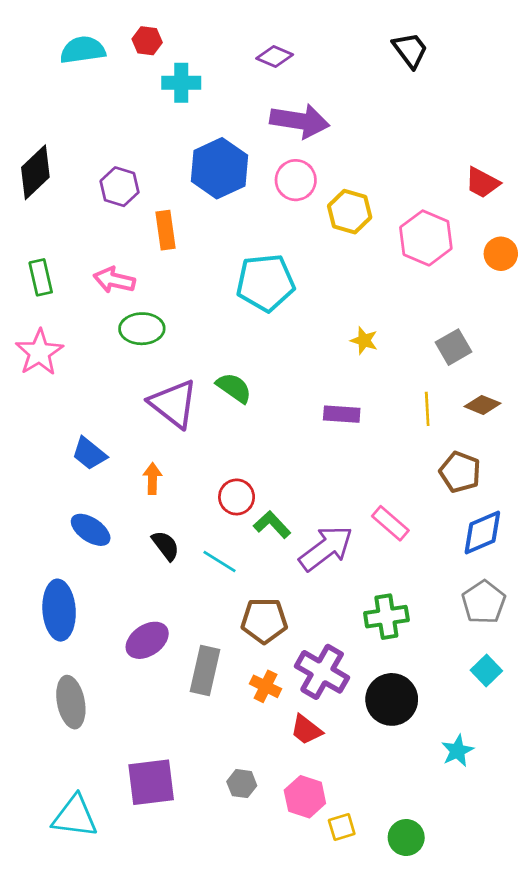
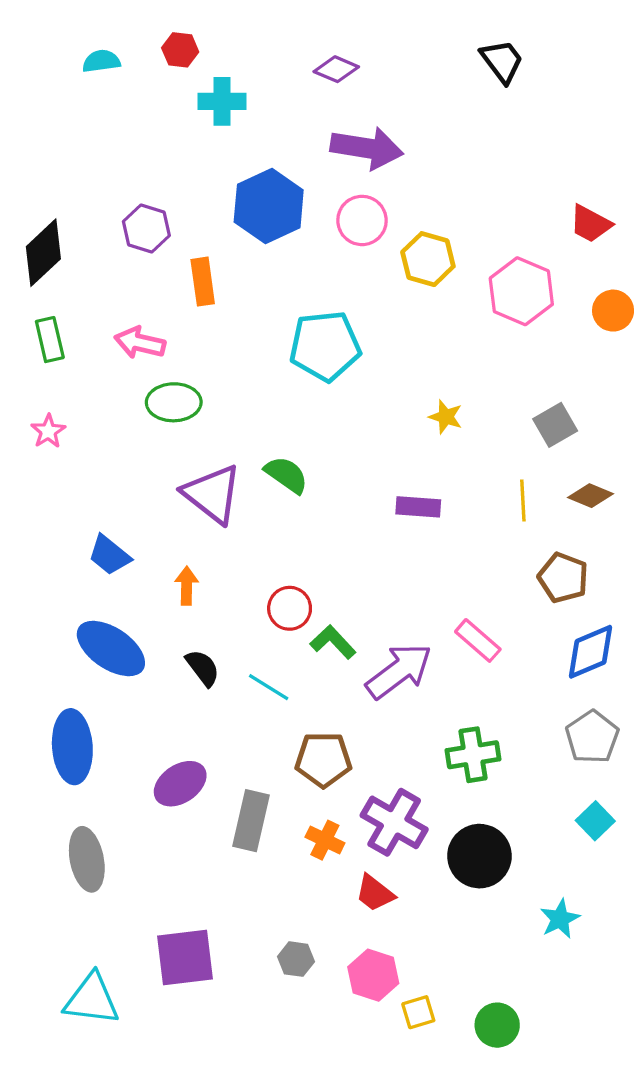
cyan semicircle: (83, 50) -> (101, 61), size x0.7
black diamond: (35, 172) -> (43, 253), moved
pink star: (39, 352) -> (48, 431), size x0.6
blue ellipse: (91, 530) -> (111, 649), size x1.4

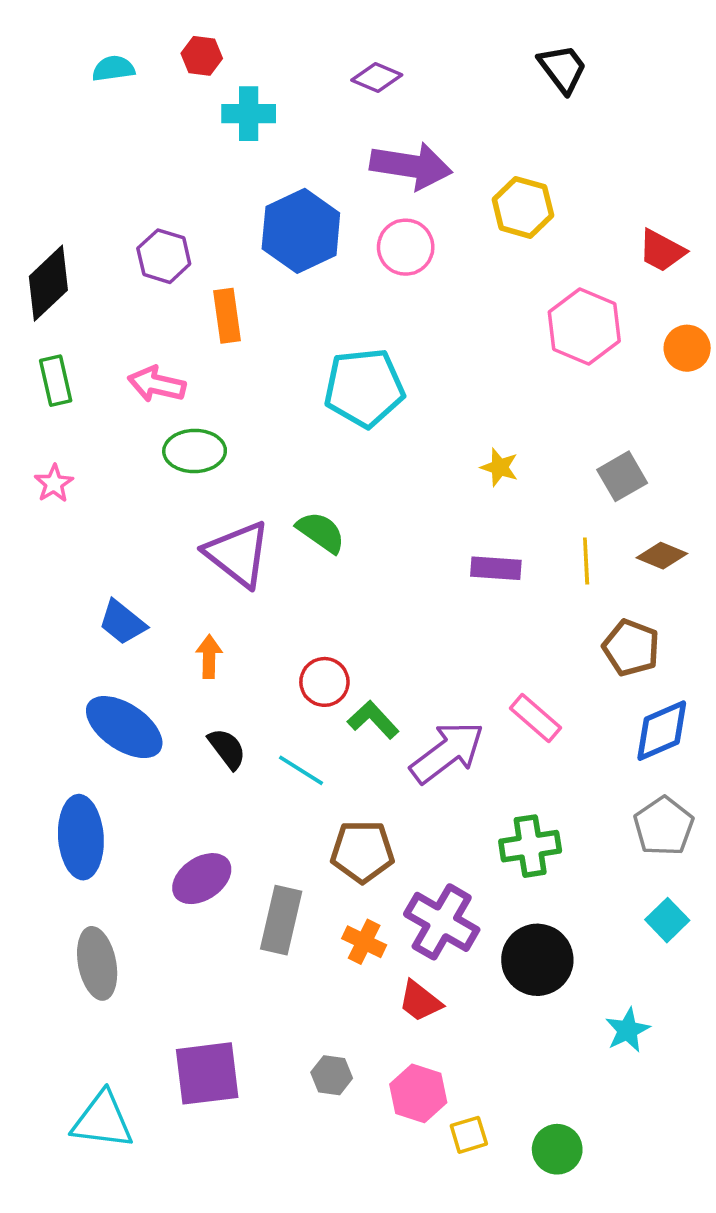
yellow hexagon: (428, 259) -> (523, 207), moved
purple rectangle: (418, 507) -> (496, 568), moved

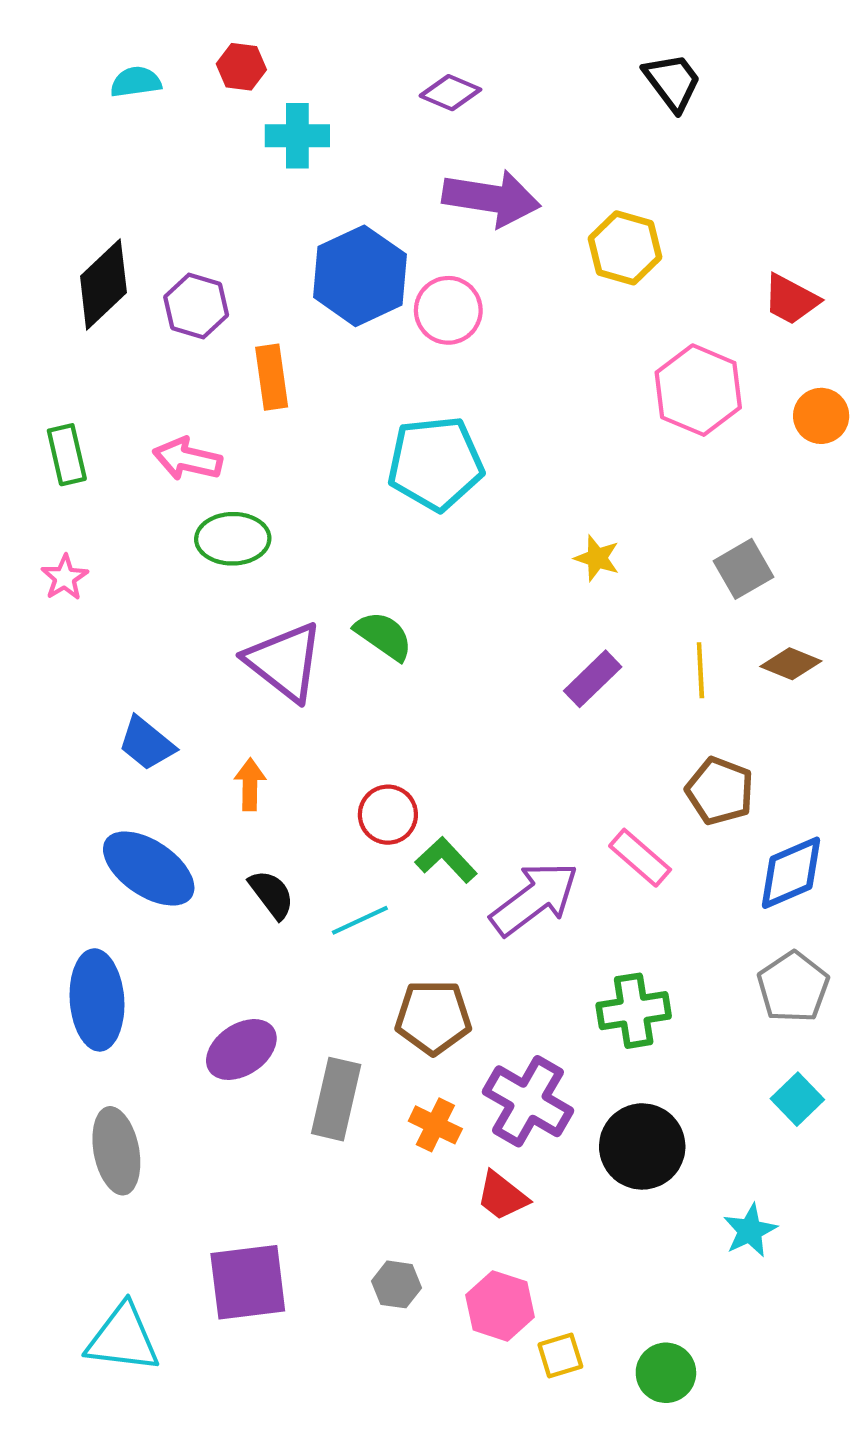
pink circle: (406, 247) -> (448, 310), moved
black diamond: (48, 283) -> (103, 284), moved
purple rectangle: (496, 568) -> (593, 679), turned -48
brown pentagon: (631, 648) -> (720, 791), moved
cyan line: (301, 770) -> (360, 920), turned -57

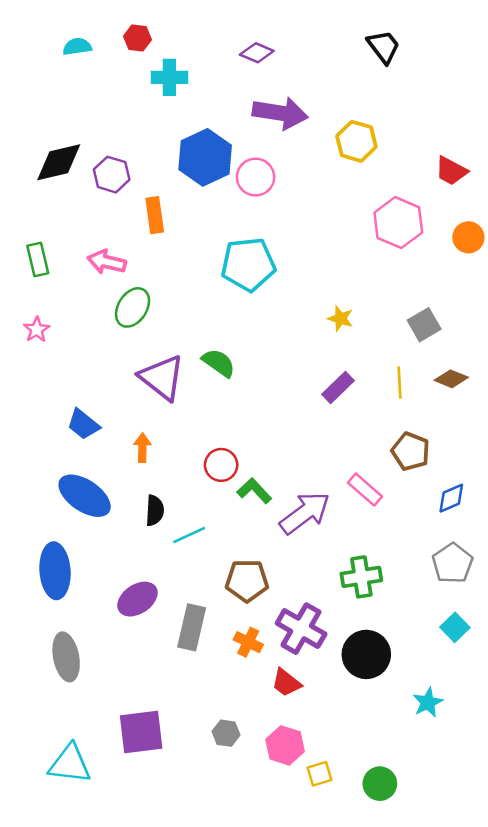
black diamond: (103, 284) -> (59, 162), turned 30
green ellipse: (233, 539) -> (133, 307), turned -57
blue diamond: (791, 873) -> (451, 498), size x0.7
black semicircle: (272, 894) -> (155, 510), turned 40
cyan line: (360, 920) -> (189, 535), moved

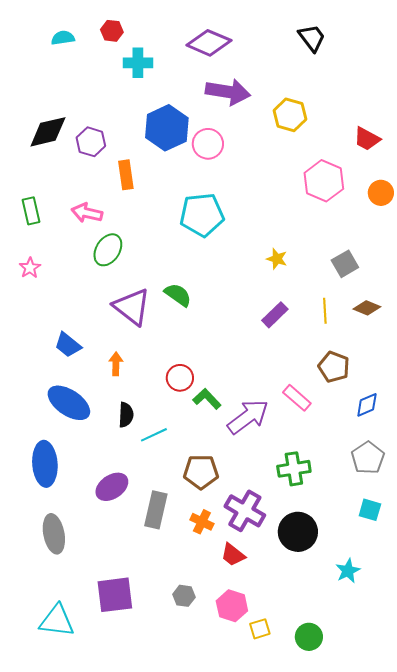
purple diamond: (257, 53) -> (209, 43), size x1.6
cyan square: (455, 627) -> (370, 510), turned -30

